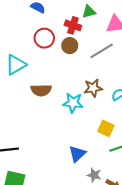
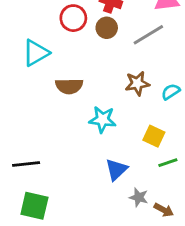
cyan star: (73, 103) -> (103, 120), moved

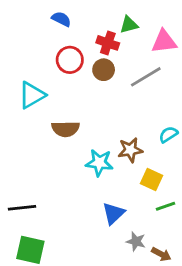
brown star: (137, 83) -> (130, 150), moved

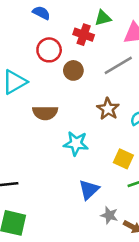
brown circle: (104, 70) -> (73, 70), moved
brown star: (130, 150) -> (108, 109), moved, turned -30

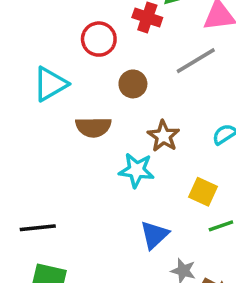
brown circle: (73, 70) -> (133, 84), moved
brown star: (108, 109) -> (163, 136), moved

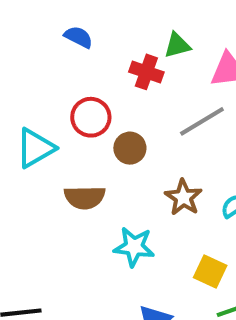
red circle: (99, 39) -> (91, 117), moved
brown star: (163, 136) -> (183, 197), moved

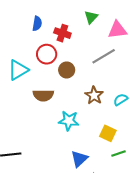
blue semicircle: (79, 37) -> (37, 24), moved, turned 72
green triangle: (177, 45) -> (91, 17), turned -32
red cross: (146, 72) -> (62, 33), moved

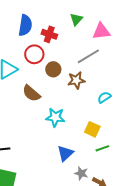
blue semicircle: (37, 24) -> (25, 25), size x1.5
brown semicircle: (43, 95) -> (31, 93), turned 42
brown star: (94, 95) -> (76, 80), moved, turned 30

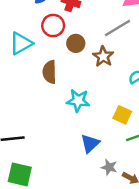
brown star: (76, 80) -> (103, 56), turned -30
brown semicircle: (31, 93) -> (50, 72), turned 48

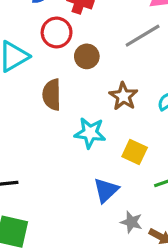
brown star: (103, 56) -> (123, 96), moved
yellow square: (122, 115) -> (135, 152), moved

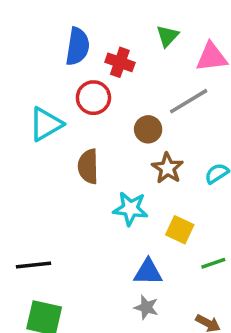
brown circle: (87, 56) -> (148, 129), moved
blue triangle: (106, 190) -> (148, 272), turned 44
gray star: (131, 222) -> (146, 307), moved

